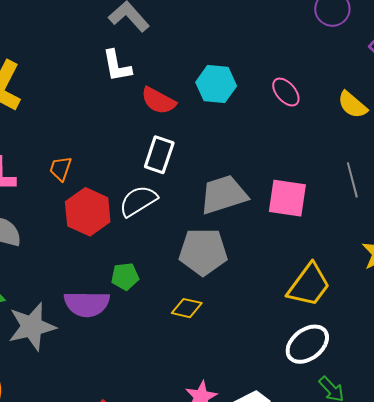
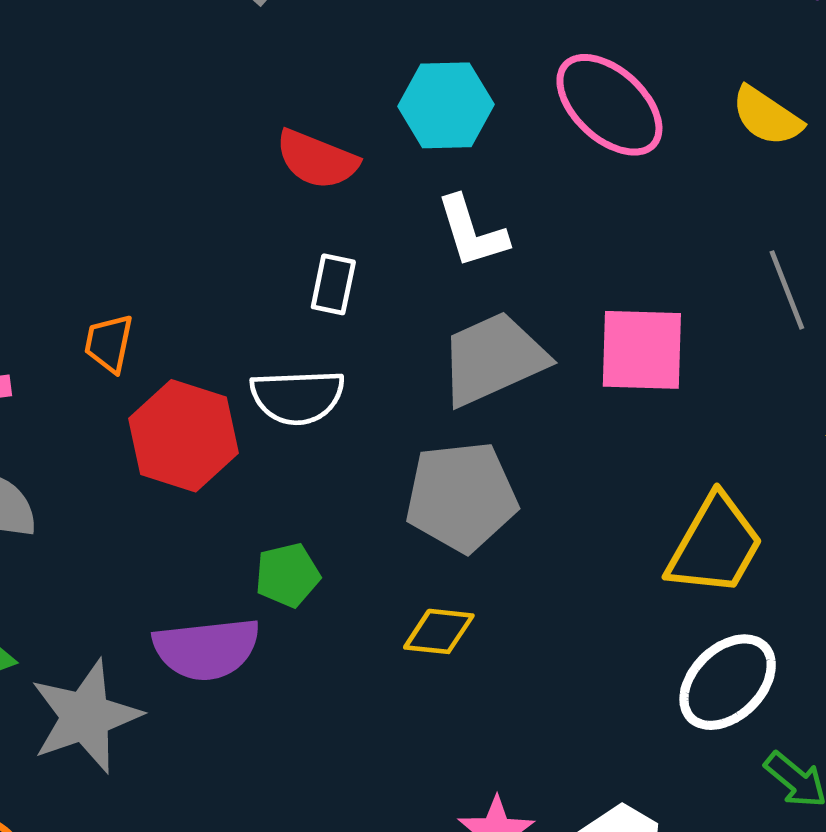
white L-shape: (117, 66) -> (472, 232), moved
pink ellipse: (286, 92) -> (609, 105), size x1.6
white rectangle: (159, 155) -> (333, 284), size x0.7
white semicircle: (138, 201) -> (297, 397), turned -144

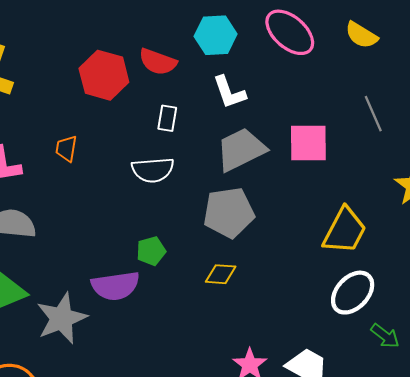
red hexagon: (184, 436) -> (104, 75), moved

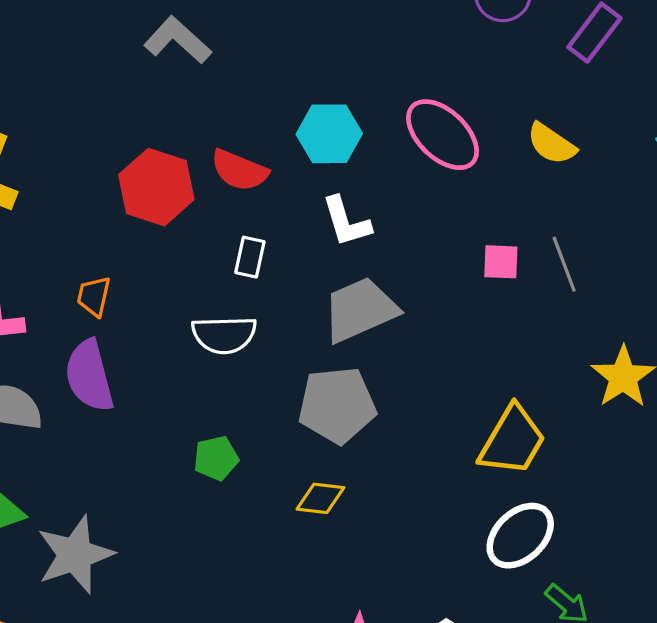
pink square: (308, 143) -> (501, 262), moved, size x0.6
purple semicircle: (115, 286) -> (89, 376), moved, turned 81

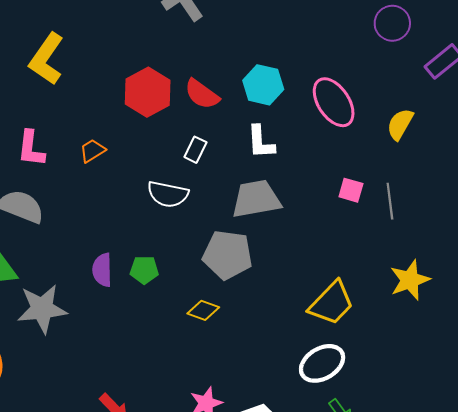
yellow semicircle: (551, 144) -> (400, 124), turned 72
orange trapezoid: (94, 296) -> (92, 151), turned 32
purple semicircle: (89, 376) -> (102, 270), moved, size x0.7

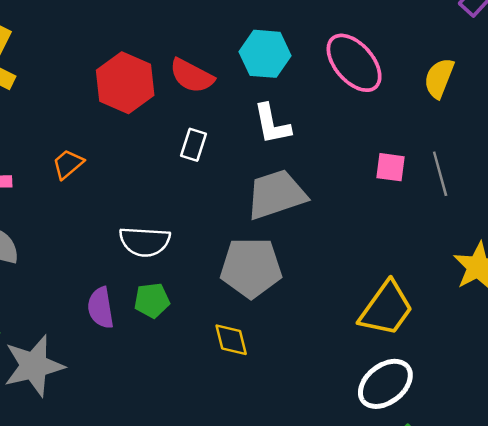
white semicircle: (168, 194) -> (145, 242), moved
yellow diamond: (203, 310) -> (231, 340), turned 64

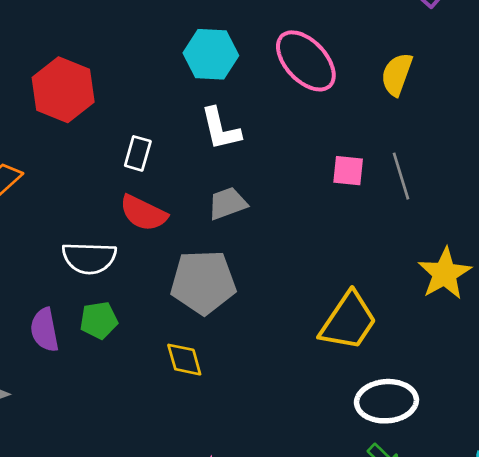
red semicircle: (192, 76) -> (143, 213), moved
gray trapezoid: (276, 194) -> (227, 203), size x0.6
white ellipse: (385, 384) -> (386, 401), moved, turned 36

